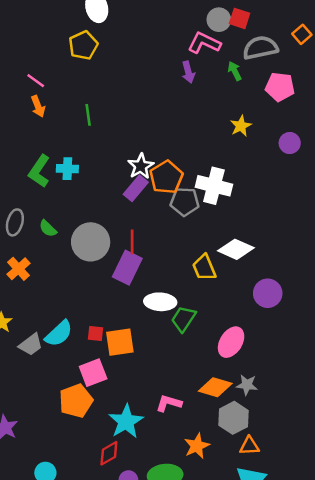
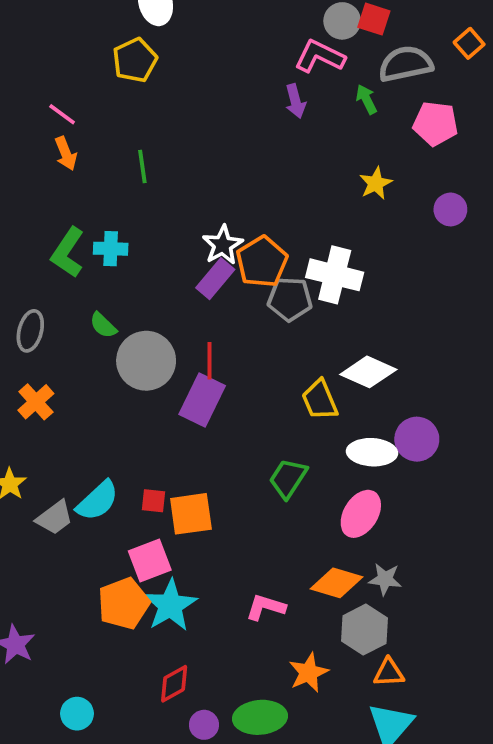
green semicircle: (48, 229) -> (103, 325), moved
white ellipse: (160, 302) -> (372, 452), moved
cyan star: (126, 421) -> (170, 605), moved

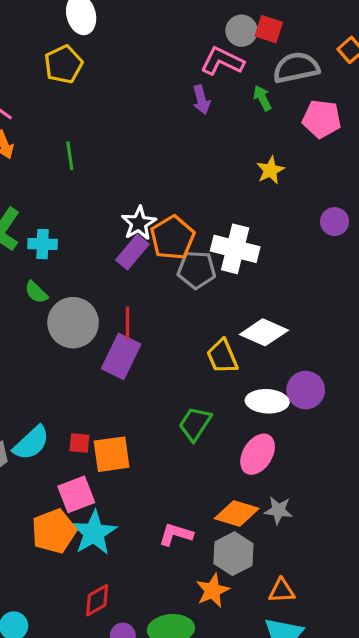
purple circle: (450, 209) -> (335, 222), moved
cyan cross: (111, 249) -> (43, 244), moved
gray hexagon: (365, 630) -> (233, 554), moved

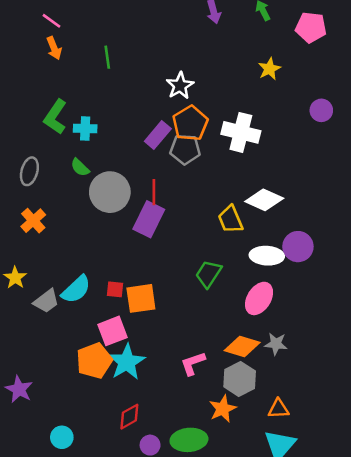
white star: (139, 223) -> (180, 86), moved
gray pentagon: (197, 270) -> (185, 149), moved
pink L-shape: (176, 534) -> (193, 363), turned -36

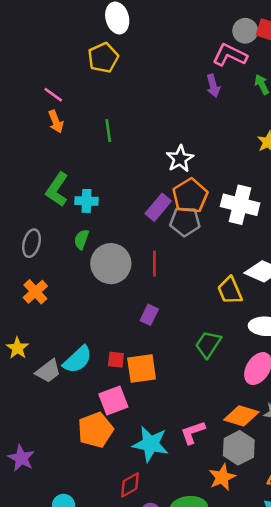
green semicircle: (80, 167) -> (81, 239), turned 66
purple rectangle: (149, 219) -> (149, 315), moved, size x0.6
cyan star: (127, 362) -> (150, 444), moved, turned -30

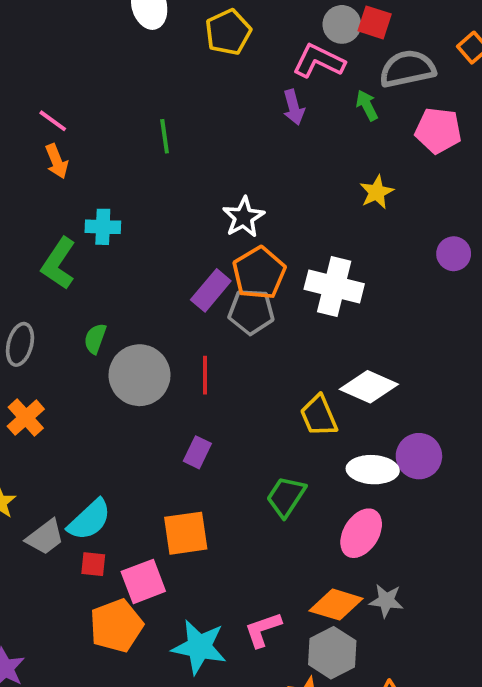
yellow pentagon: (103, 58) -> (228, 32), moved
green line: (108, 131) -> (165, 136), moved
cyan cross: (87, 201) -> (103, 227), moved
red square: (116, 360) -> (93, 564), moved

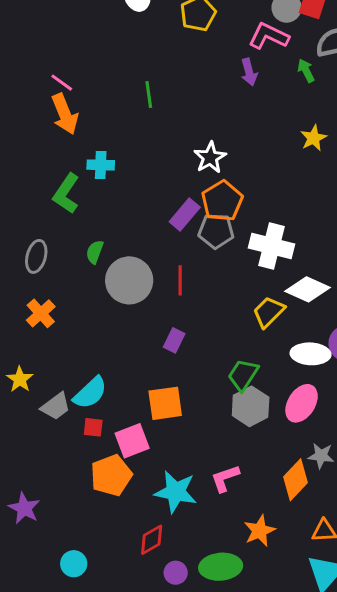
orange arrow: (57, 161) -> (65, 114), size x1.5
white cross: (334, 287) -> (272, 246), moved
yellow trapezoid: (319, 416) -> (269, 312), turned 68
orange diamond: (336, 605) -> (296, 480), moved, turned -63
gray hexagon: (332, 653) -> (251, 406), moved

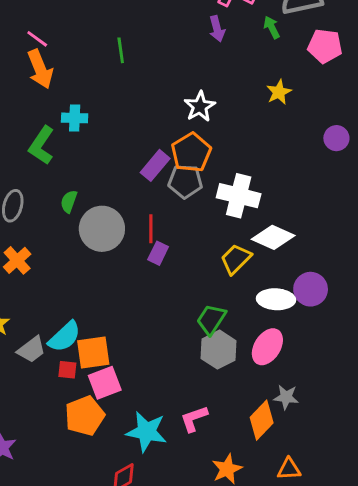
white star: (210, 158) -> (200, 106), moved
purple rectangle: (174, 340) -> (158, 253), moved
orange square: (165, 403) -> (93, 352), moved

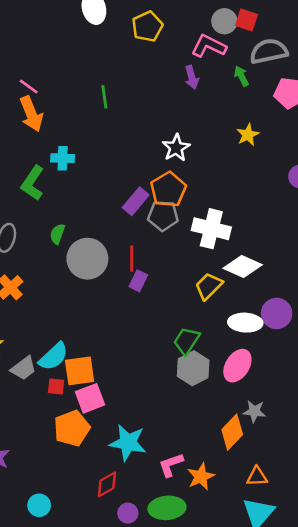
pink L-shape: (194, 419) -> (171, 465), moved

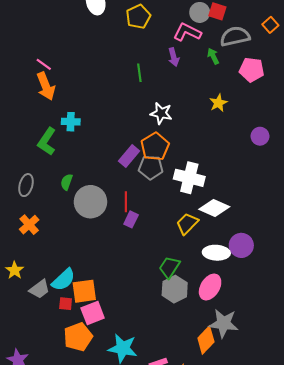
green line: (104, 97) -> (139, 73), moved
white star: (176, 148) -> (161, 113), turned -30
gray star: (254, 411) -> (224, 323), size x1.6

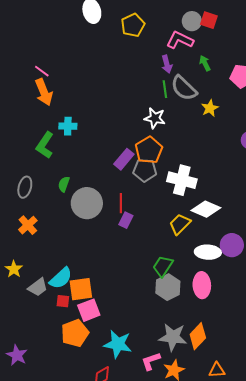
gray semicircle: (235, 36) -> (184, 88), moved, turned -124
green line: (139, 73) -> (165, 89), moved
pink ellipse: (210, 287) -> (202, 285), turned -35
gray star: (224, 323) -> (173, 337), moved

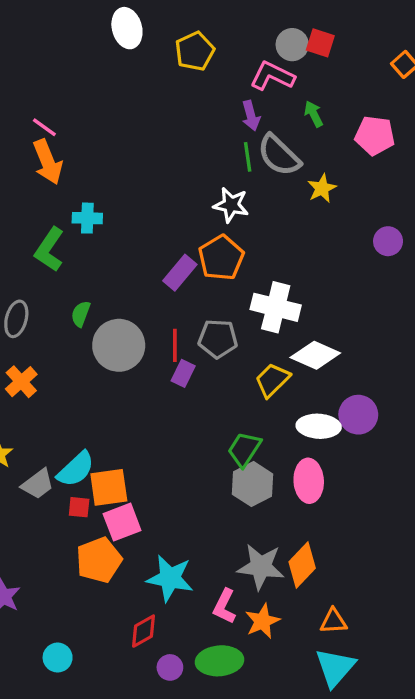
gray pentagon: (145, 170) -> (218, 339), moved
pink L-shape: (151, 361) -> (224, 606), turned -45

